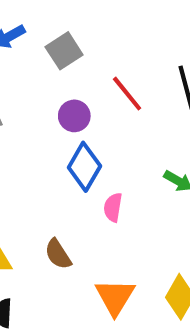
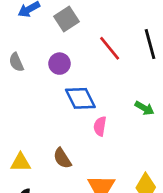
purple circle: (74, 116) -> (60, 64), moved
blue diamond: (84, 167) -> (80, 98), turned -56

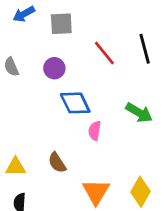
gray square: (66, 19) -> (61, 24), turned 30
green arrow: (144, 108) -> (139, 113), size x1.4

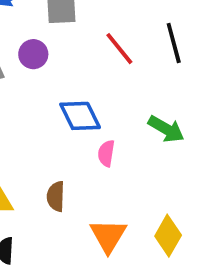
purple circle: (54, 68) -> (33, 54), moved
brown semicircle: (57, 163) -> (56, 196), turned 35

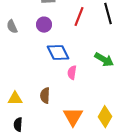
red line: (119, 49) -> (79, 17), turned 60
purple circle: (33, 54) -> (44, 25), moved

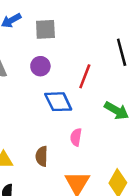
red line: (79, 17) -> (85, 76), moved
pink semicircle: (72, 73) -> (76, 137), moved

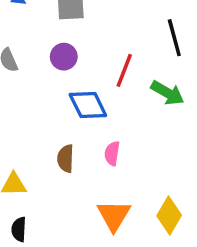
green arrow: (117, 111) -> (167, 93), moved
brown semicircle: (42, 156) -> (65, 159), moved

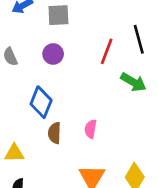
red line: (124, 70) -> (107, 51), moved
blue diamond: (88, 105) -> (41, 102), moved, turned 48

